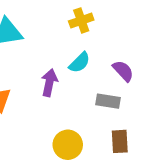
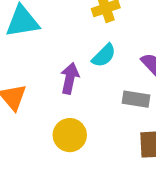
yellow circle: (68, 145) -> (70, 135), moved

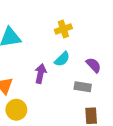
yellow circle: (70, 135) -> (16, 110), moved

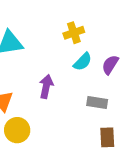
cyan semicircle: (62, 59) -> (83, 62), moved
purple semicircle: (94, 65) -> (110, 65), moved, turned -105

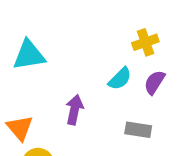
yellow cross: (74, 33) -> (145, 42), moved

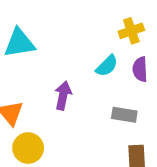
purple semicircle: (155, 82) -> (140, 69), turned -35

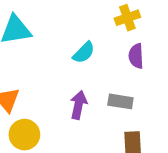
cyan semicircle: (107, 66) -> (84, 53), moved
purple arrow: (63, 96) -> (79, 105), moved

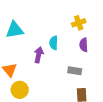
cyan semicircle: (84, 53) -> (54, 43), turned 136
purple arrow: (79, 105) -> (39, 55), moved

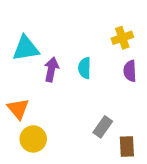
purple arrow: (39, 55) -> (51, 69), moved
gray rectangle: (75, 71) -> (103, 127), moved, turned -64

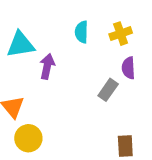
cyan semicircle: (85, 68) -> (82, 32), moved
gray rectangle: (103, 127) -> (108, 90), moved

